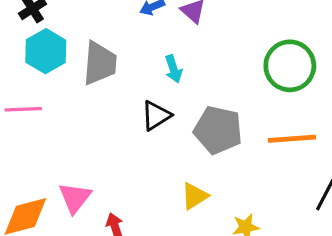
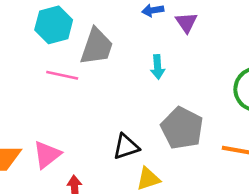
pink line: (23, 109) -> (62, 75), moved
black triangle: (156, 116) -> (126, 147), moved

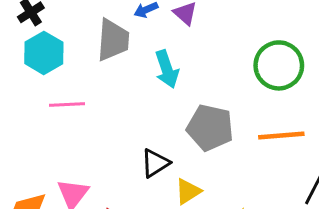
gray trapezoid: (97, 47) -> (113, 40), moved
cyan arrow: (158, 67) -> (167, 69), size x1.4

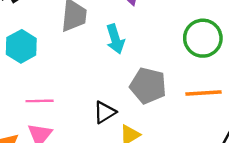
cyan hexagon: (44, 53) -> (21, 46), moved
pink line: (67, 105) -> (40, 101), moved

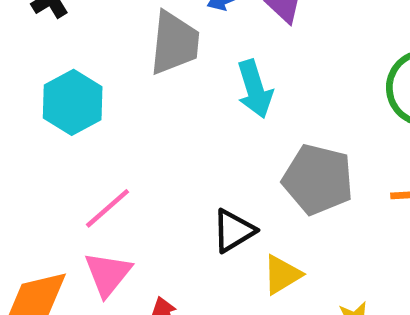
pink line: (40, 101) -> (108, 208), turned -40

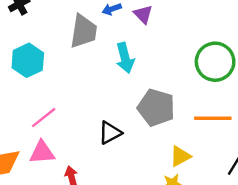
pink triangle: (108, 274) -> (42, 152), turned 44
yellow triangle: (282, 275) -> (180, 156), moved

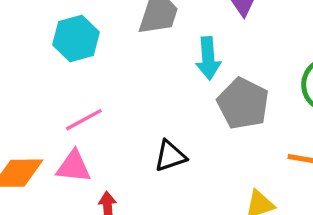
gray pentagon: (156, 108) -> (243, 103), moved

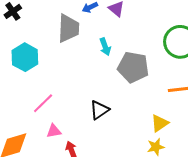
cyan arrow: (208, 58) -> (105, 47), size x0.7
pink triangle: (74, 167) -> (54, 131), moved, size x0.7

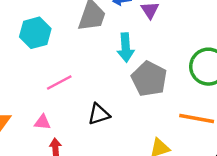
cyan arrow: (105, 47) -> (126, 47), size x1.4
pink line: (43, 103) -> (59, 83), moved

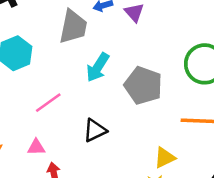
cyan arrow: (126, 47) -> (98, 67), moved, turned 44

